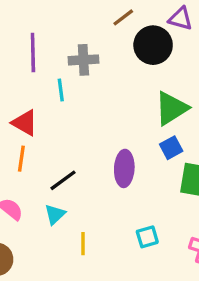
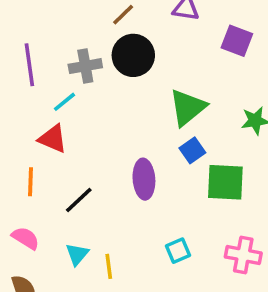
black circle: (153, 45) -> (133, 55), moved
cyan line: (61, 90) -> (64, 102), turned 65
red triangle: (25, 123) -> (53, 139), moved
cyan triangle: (55, 214) -> (77, 254), moved

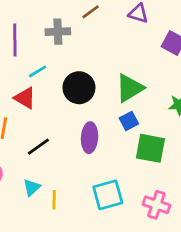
black circle: (133, 55) -> (79, 88), moved
gray cross: (85, 66) -> (58, 32), moved
cyan square: (178, 251) -> (108, 195), size x1.6

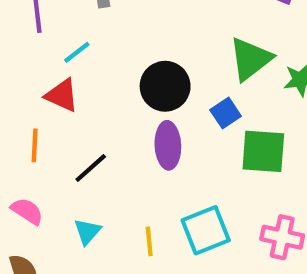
black circle: (79, 88) -> (165, 86), moved
green triangle: (130, 88) -> (251, 59), moved
yellow line: (54, 200) -> (149, 241), moved

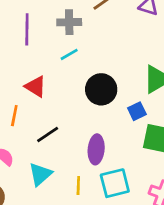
cyan line: (77, 52) -> (69, 54), moved
purple ellipse: (168, 145) -> (96, 149), moved
cyan triangle: (87, 232) -> (40, 174), size x1.4

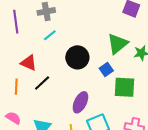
black line: (48, 135) -> (42, 83), moved
purple ellipse: (96, 149) -> (80, 102), turned 30

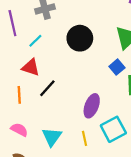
cyan line: (50, 35) -> (35, 41), moved
black circle: (77, 57) -> (80, 38), moved

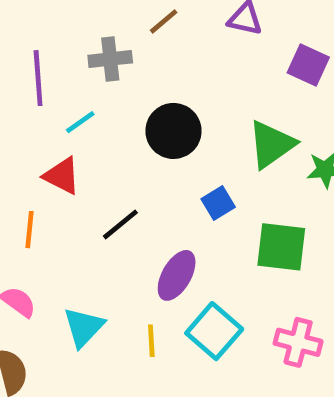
blue square: (117, 67) -> (218, 203), moved
black line: (47, 88) -> (120, 224), moved
cyan square: (113, 129) -> (214, 331), turned -30

